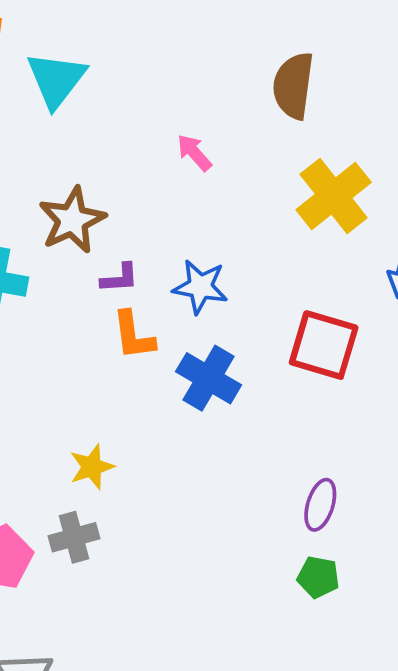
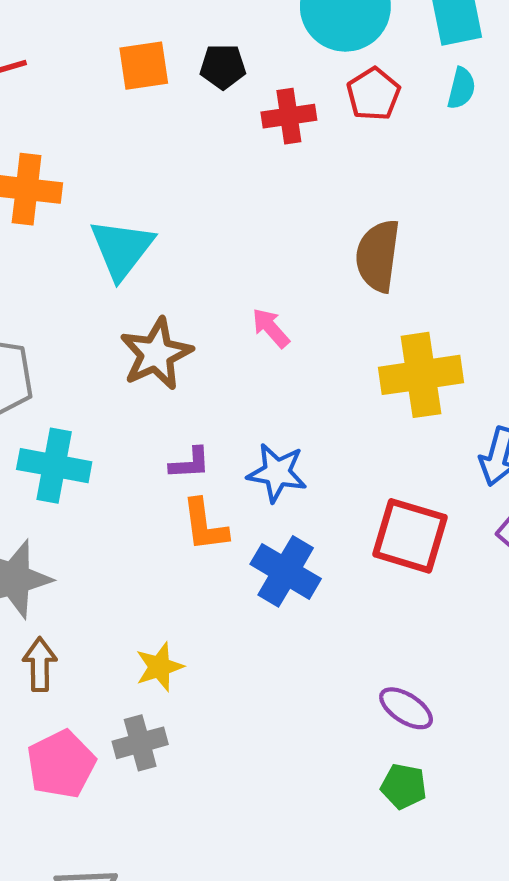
yellow cross: (334, 196) -> (421, 375), turned 30
brown star: (72, 220) -> (156, 354), moved
purple ellipse: (320, 505) -> (406, 708), turned -75

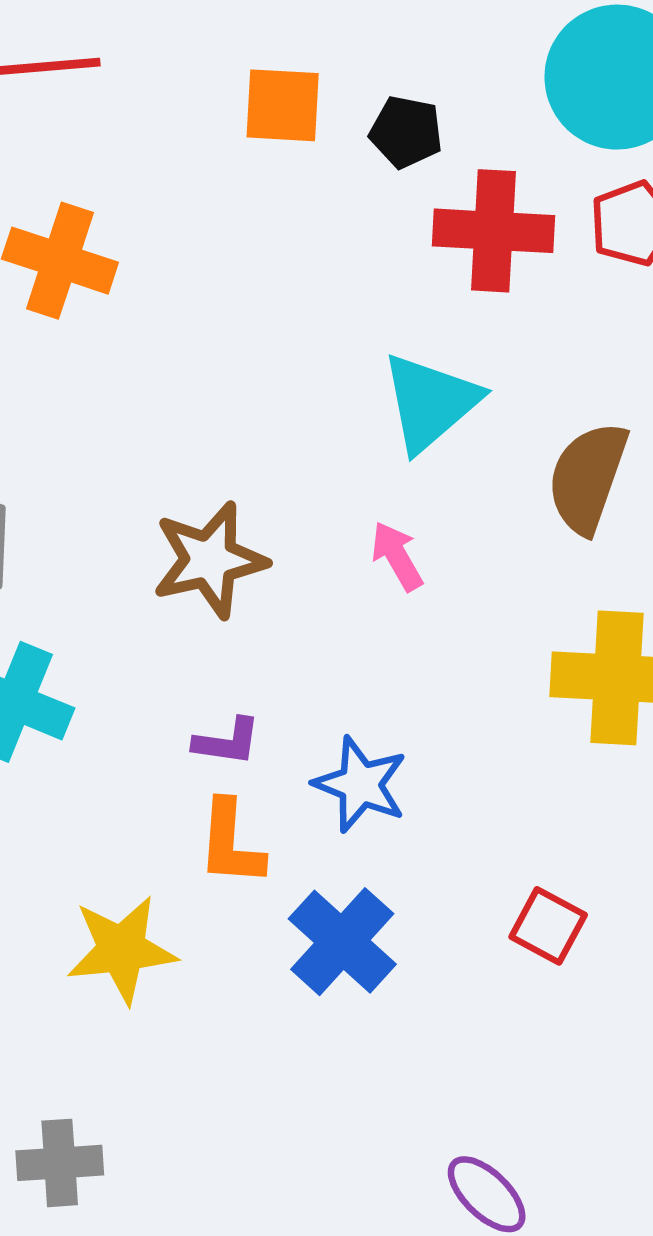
red cross: (289, 116) -> (493, 231), size x1.4
cyan triangle: (122, 249) -> (430, 402), moved
red square: (410, 536) -> (548, 926), size x0.6
yellow star: (159, 667) -> (122, 950), moved, size x1.4

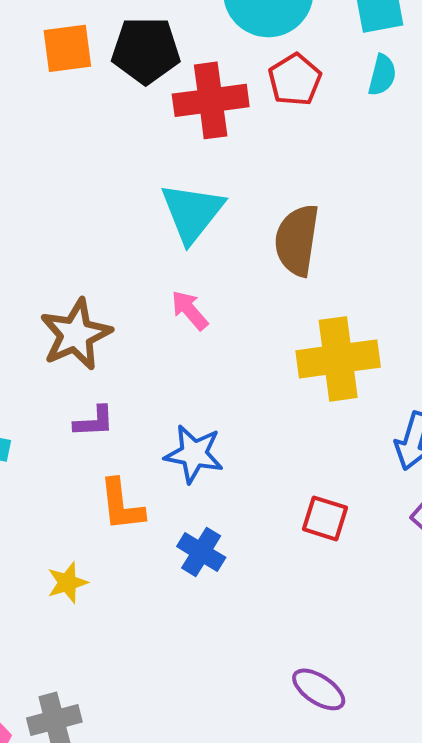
black pentagon: (406, 132) -> (146, 50), size x1.5
purple L-shape: (227, 742) -> (94, 422), moved
blue cross: (342, 942) -> (201, 552), size x0.7
yellow star: (122, 950) -> (67, 583), size x0.6

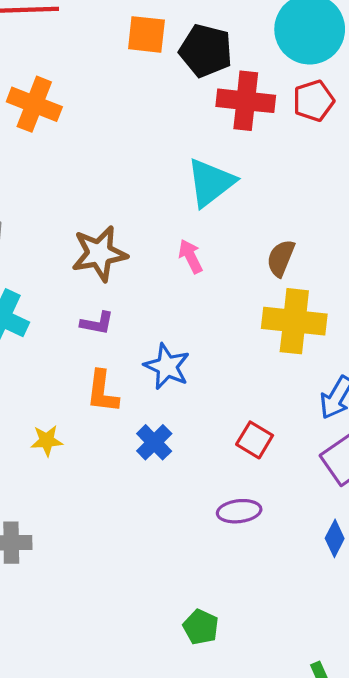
brown semicircle: (297, 240) -> (281, 258), moved, size x0.7
purple ellipse: (319, 689) -> (239, 511), moved, turned -54

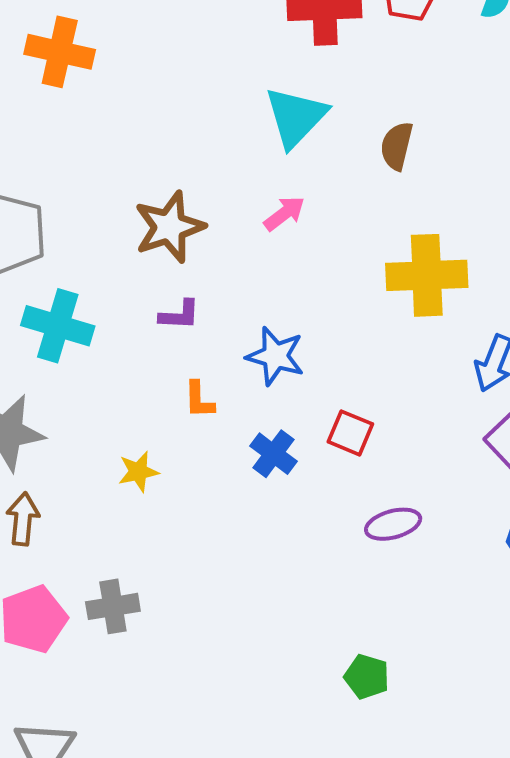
pink arrow: (191, 256) -> (284, 214), turned 88
brown semicircle: (281, 258) -> (397, 146), moved
orange L-shape: (102, 392) -> (199, 400), size x0.7
red square: (255, 440) -> (350, 433), moved

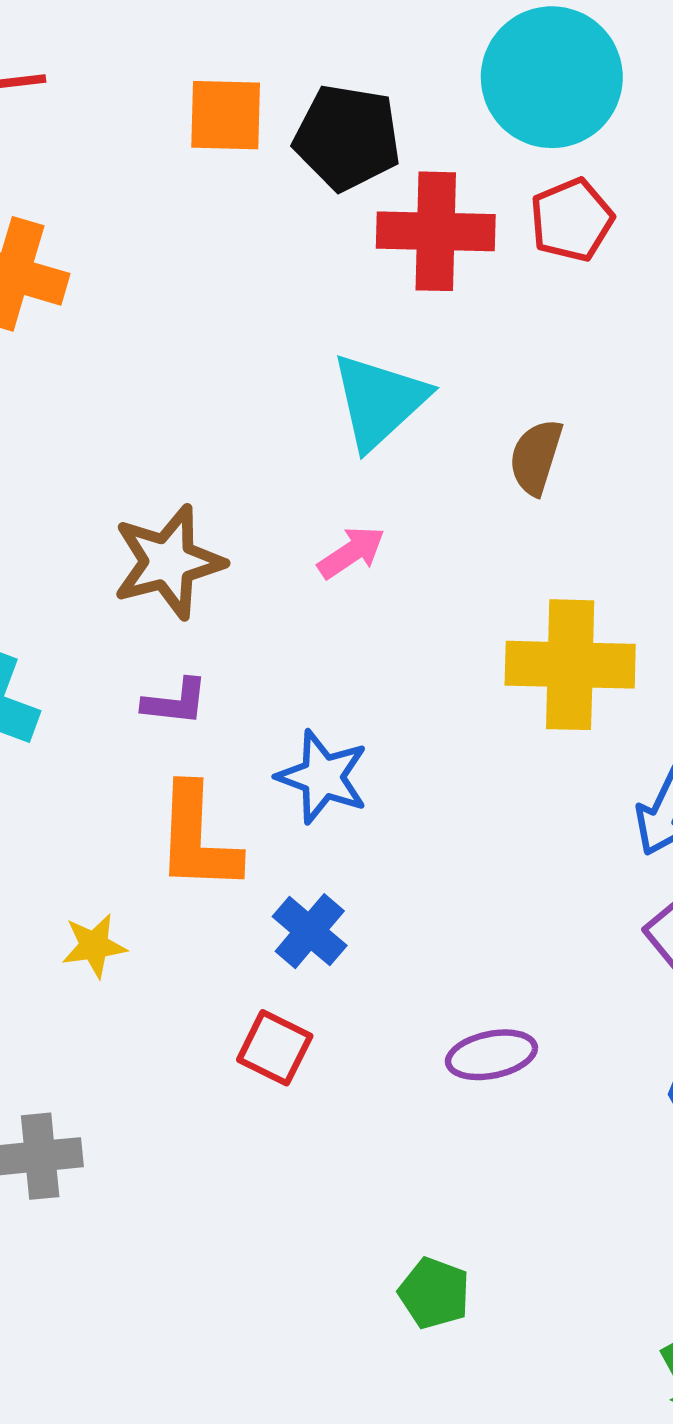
orange L-shape: (199, 400) -> (197, 838), size x1.8
red square: (350, 433) -> (275, 1048), moved

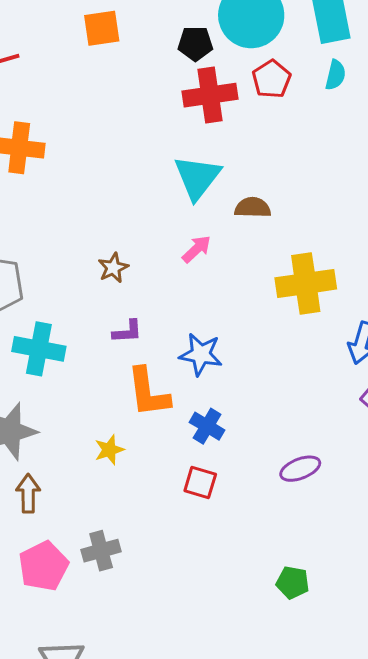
orange square: (226, 115) -> (102, 28), moved
black pentagon: (347, 137) -> (195, 44), moved, size x0.7
brown semicircle: (536, 457) -> (253, 208), moved, turned 84
brown star: (168, 562) -> (113, 268), size x0.6

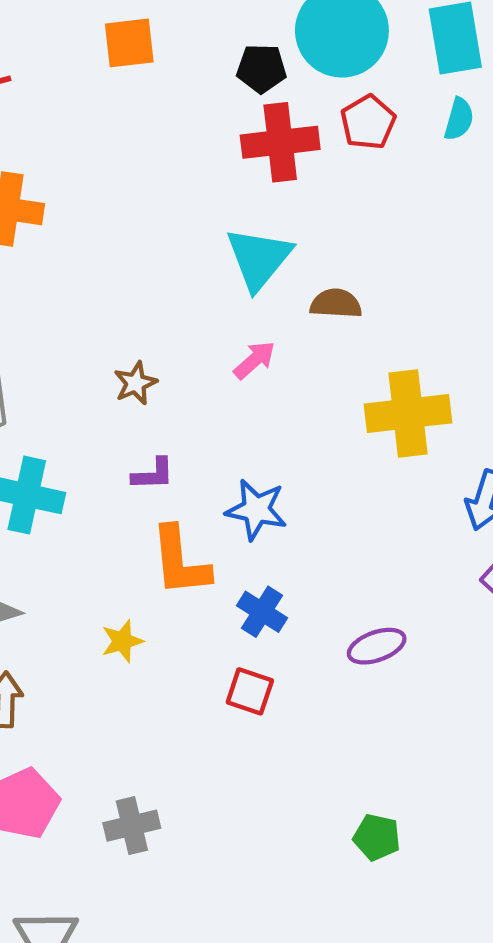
purple ellipse: (300, 469) -> (377, 646), moved
gray cross: (101, 551) -> (132, 826), moved

